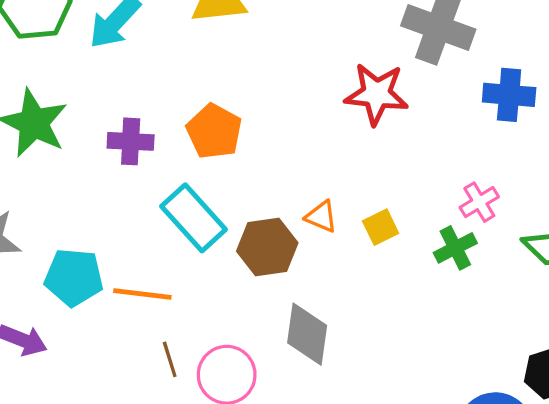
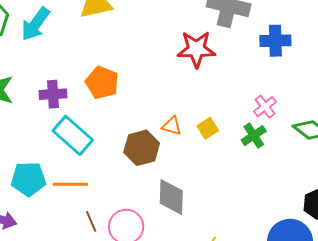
cyan rectangle: (194, 218) -> (73, 135), moved

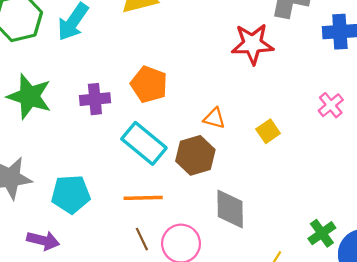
orange triangle: (172, 126) -> (214, 118), moved
cyan rectangle: (73, 135) -> (144, 143), moved
green cross: (254, 136) -> (322, 233), moved
orange line: (70, 184) -> (143, 198), moved

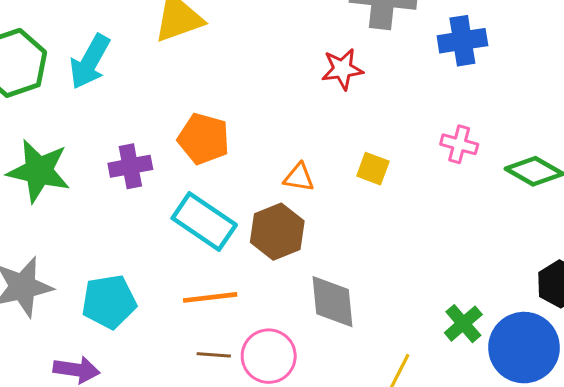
red star: (252, 44) -> (342, 69), size x0.7
pink cross: (331, 105) -> (459, 144), turned -30
yellow square: (268, 131) -> (373, 169), moved, turned -30
brown line: (142, 239) -> (214, 355), turned -55

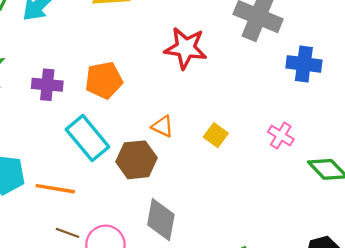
red star: (342, 69) -> (186, 48), moved, size x1.4
orange pentagon: (204, 139) -> (104, 80), turned 30
orange line: (210, 297) -> (55, 189), moved

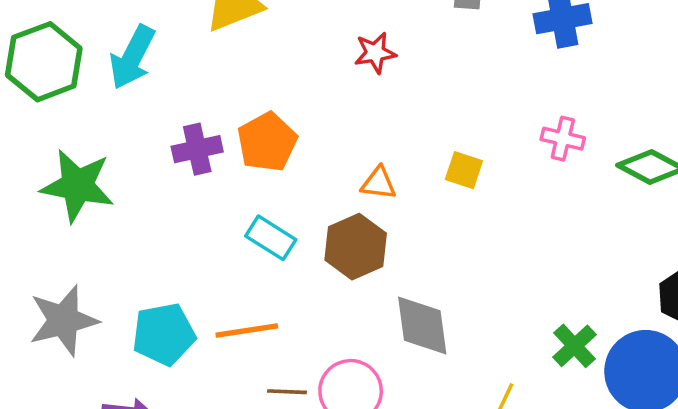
red star: (186, 48) -> (375, 53), size x0.6
purple cross: (47, 85) -> (197, 149), moved
cyan rectangle: (88, 138) -> (271, 238), size x0.7

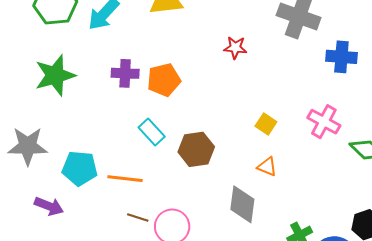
pink cross: (563, 139) -> (324, 122), size x1.4
orange triangle: (379, 183) -> (267, 167), moved
green star: (77, 186) -> (55, 75), turned 30
gray diamond: (422, 326) -> (242, 204), moved

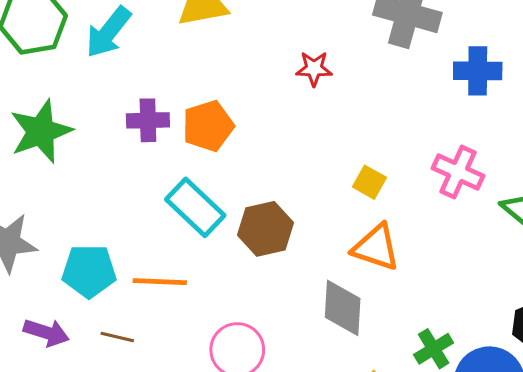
cyan rectangle: (152, 132) -> (195, 207), size x1.4
orange triangle: (267, 167) -> (376, 247), size x1.6
brown line: (138, 217) -> (117, 337), moved

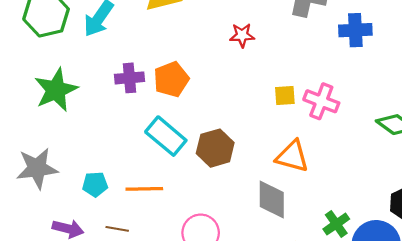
pink cross: (458, 172) -> (321, 101), moved
yellow square: (369, 182) -> (285, 96), moved, turned -30
cyan pentagon: (89, 271) -> (95, 184), size x0.7

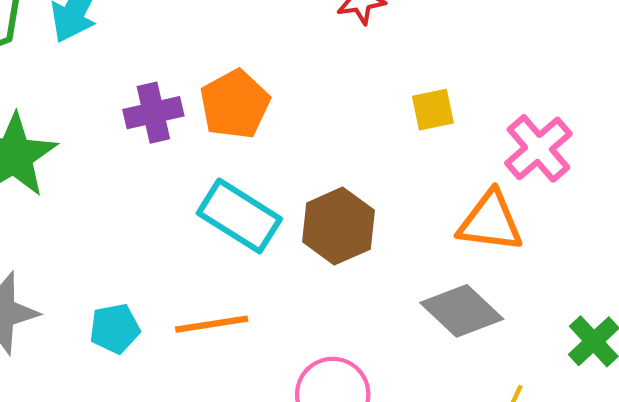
yellow square: (285, 96) -> (433, 110), moved
pink cross: (321, 101) -> (538, 148), moved, turned 36
gray diamond: (272, 199) -> (462, 311), turned -39

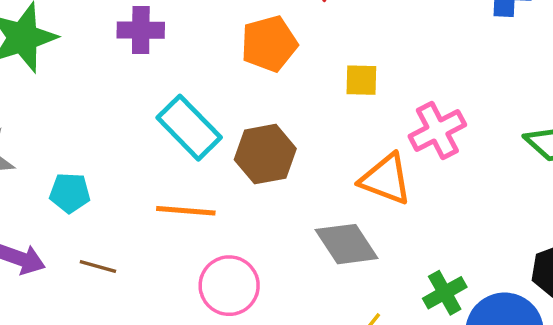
orange pentagon: (235, 104) -> (269, 44), moved
orange line: (212, 324) -> (186, 211), moved

